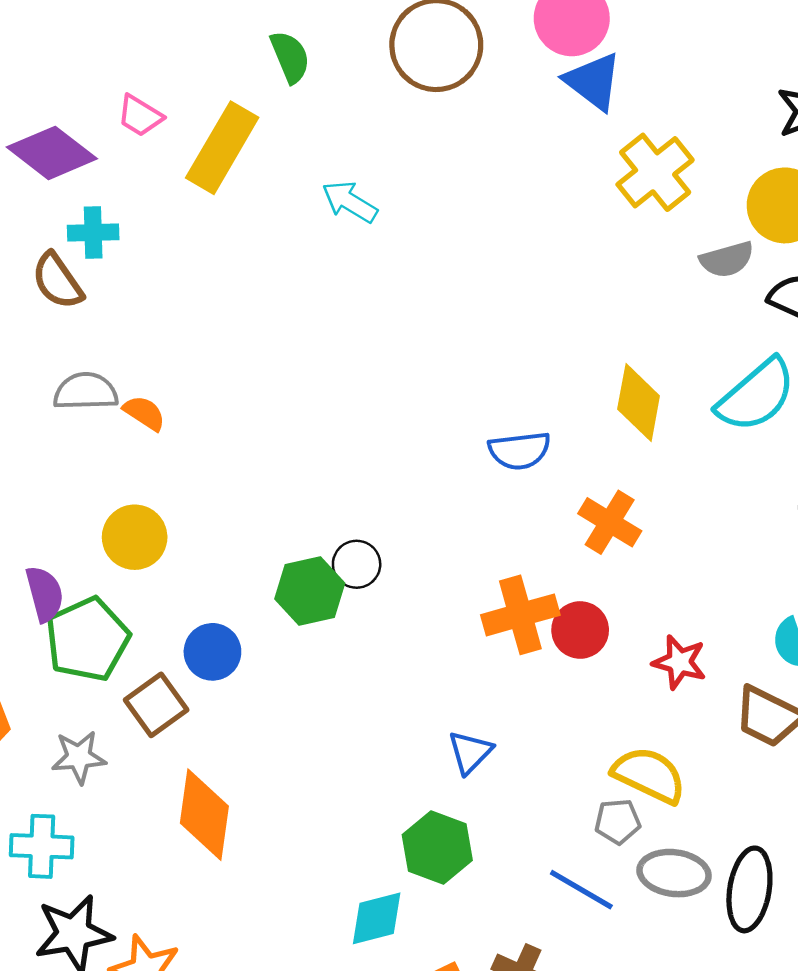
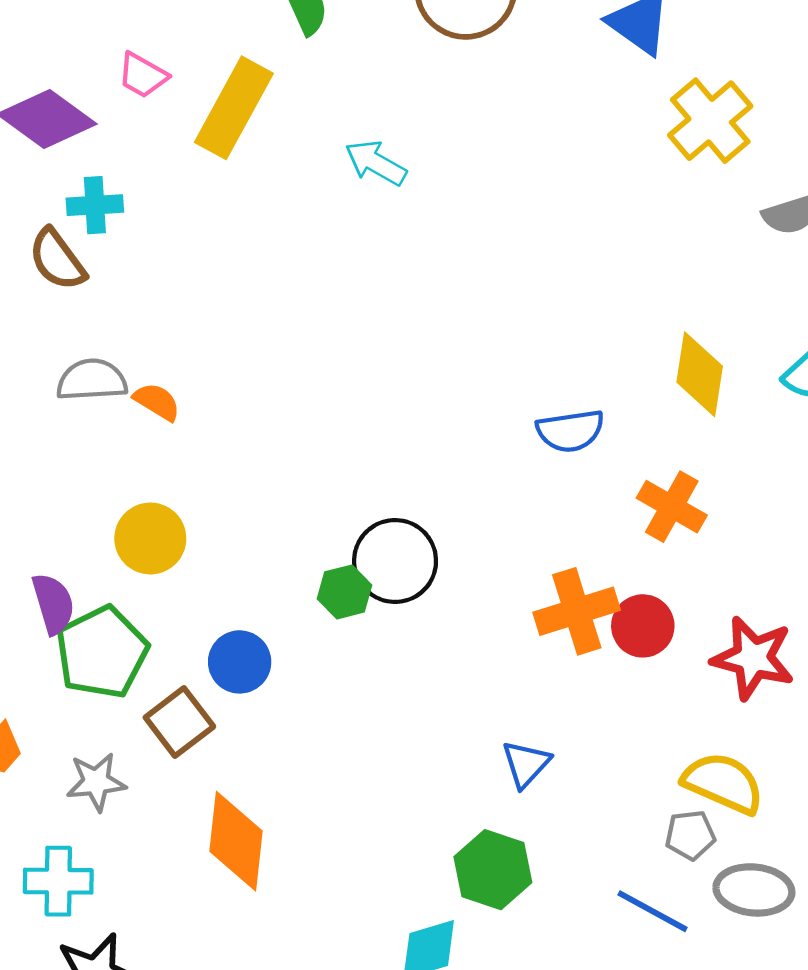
black circle: (357, 564) -> (395, 561), size x1.6
green hexagon: (310, 591) -> (345, 592), size x0.7
red star: (679, 662) -> (753, 658), size x1.4

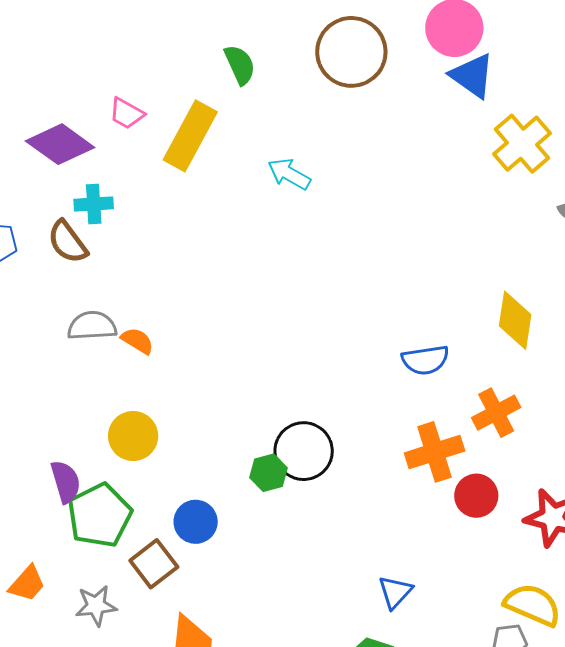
orange cross: (672, 507) -> (496, 413), turned 33
orange cross: (577, 611) -> (435, 452), moved

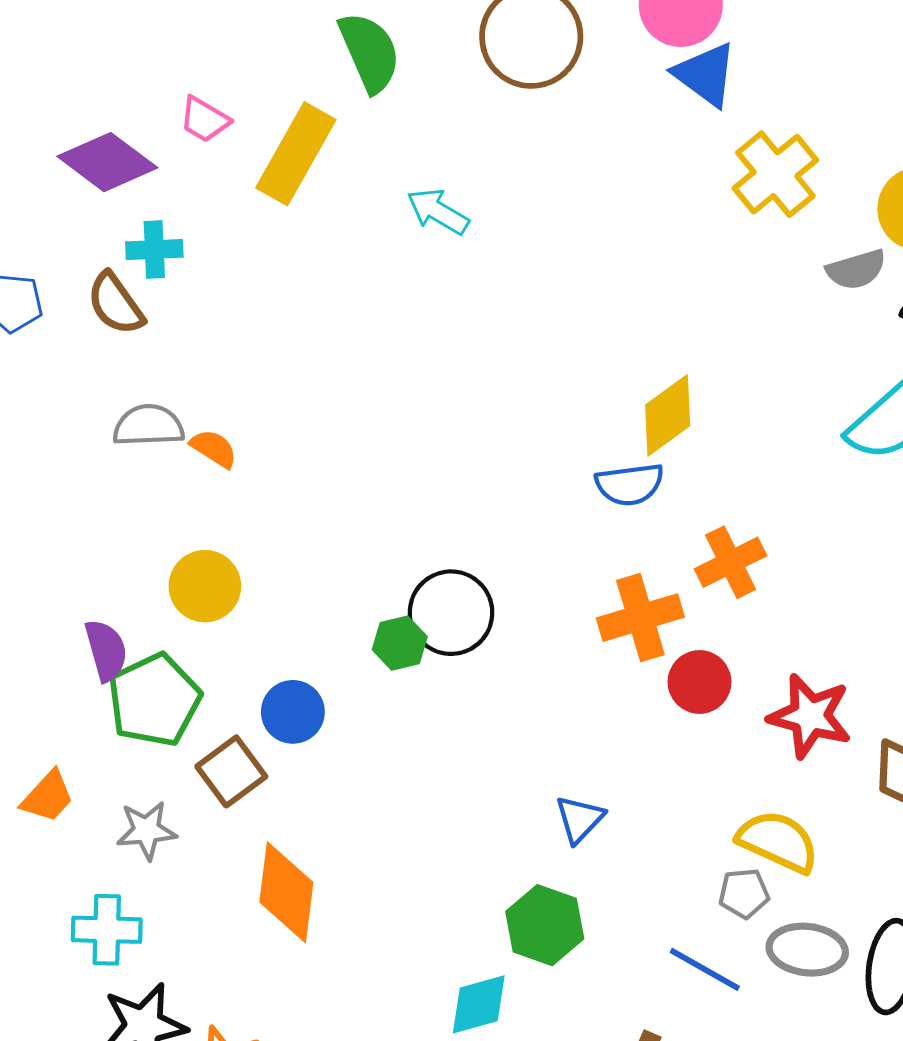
green semicircle: (240, 65) -> (370, 52), size x1.4
yellow diamond: (515, 320) -> (668, 415), moved, turned 44

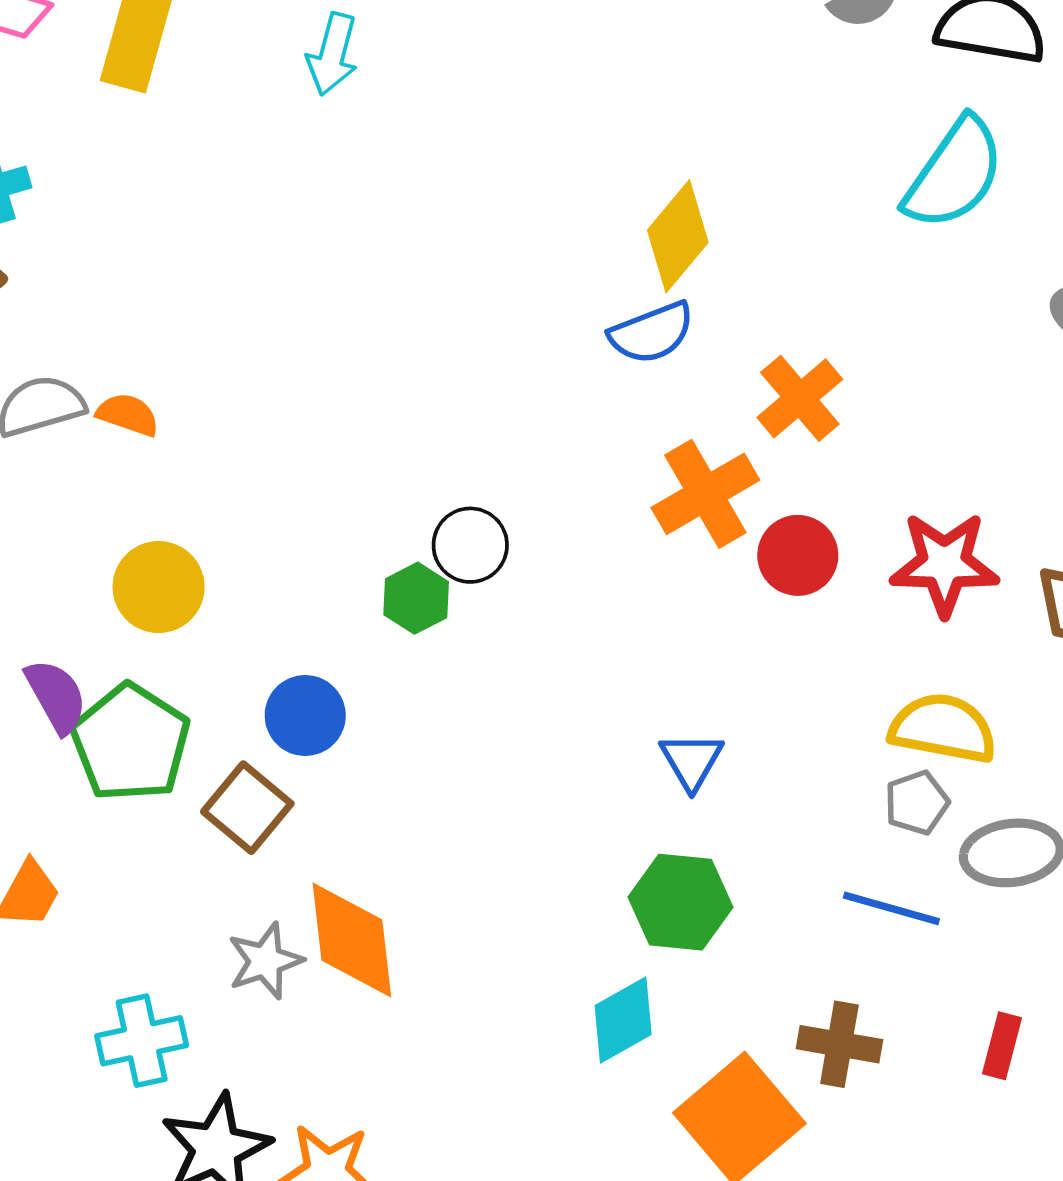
cyan arrow: (438, 211) -> (332, 54), turned -92
black circle: (451, 613) -> (470, 545), size x0.7
gray star: (146, 830) -> (265, 961), moved

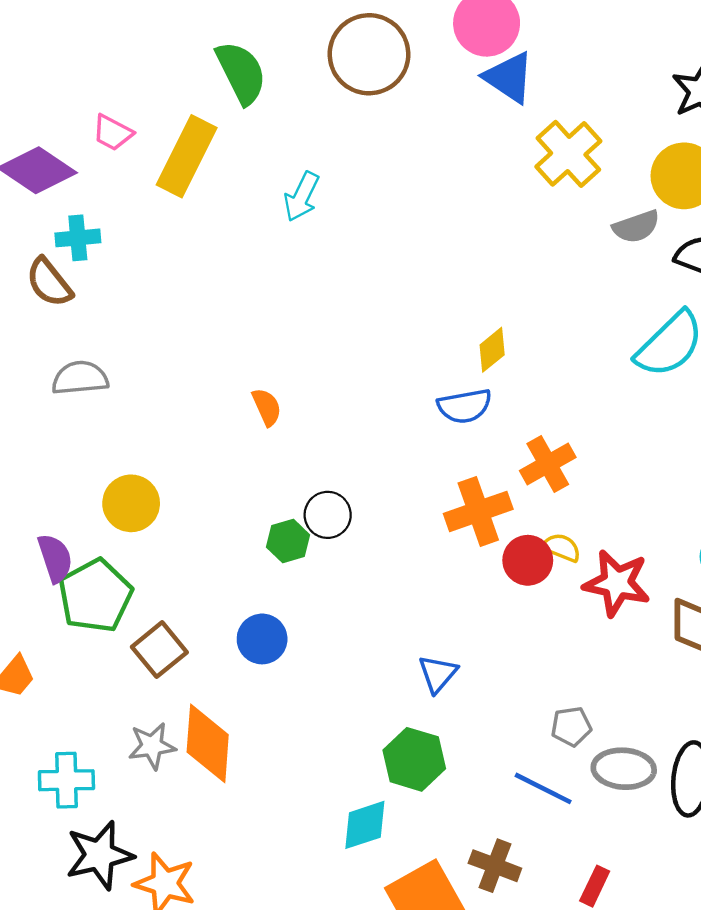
yellow diamond: (678, 236) -> (492, 350), size x0.7
orange semicircle: (128, 415) -> (267, 407), moved, turned 36
blue circle: (305, 715) -> (262, 639), moved
yellow semicircle: (943, 728) -> (561, 547), moved, size x0.6

